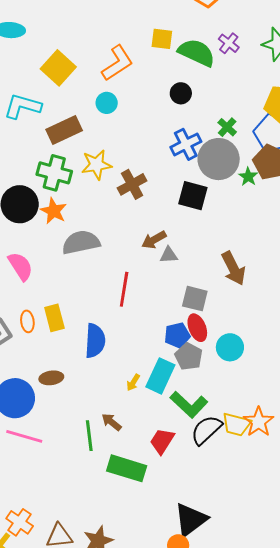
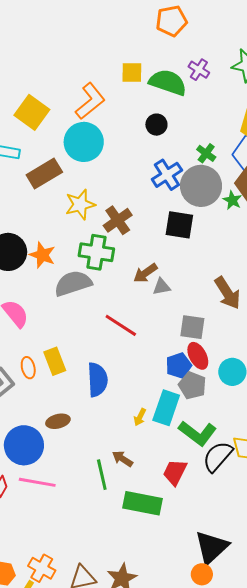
cyan circle: (107, 103) -> (84, 142), size x1.8
green cross: (54, 173) -> (96, 252), moved
red line: (124, 289) -> (121, 325), turned -60

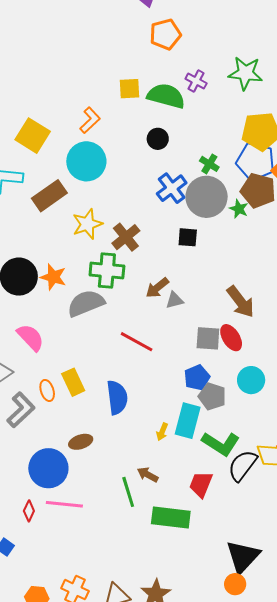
orange L-shape: (90, 101) -> (90, 120), size x0.7
black square: (179, 225) -> (188, 237), size x0.7
red ellipse: (198, 356) -> (231, 338), moved

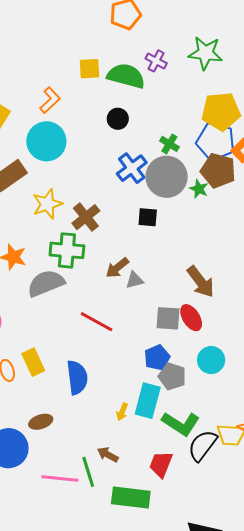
pink line: (64, 504) -> (60, 478), moved

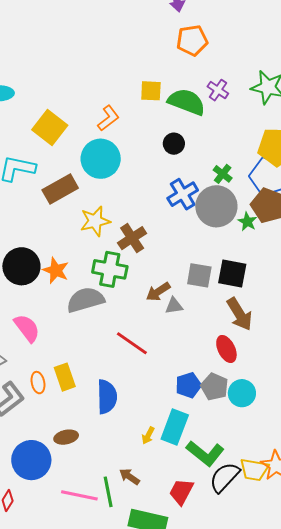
black square: (148, 217) -> (232, 274), moved, size x1.4
gray square: (168, 318) -> (199, 275), moved
gray pentagon: (172, 376) -> (215, 387), moved

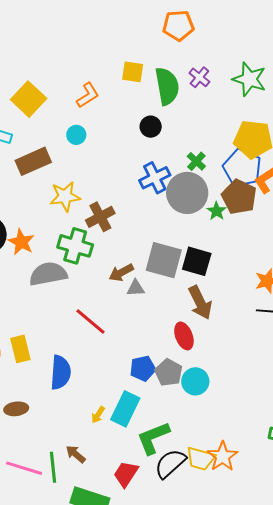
green semicircle: (187, 102) -> (167, 86), turned 54
cyan circle: (101, 159) -> (76, 135), size x0.5
gray square: (199, 275) -> (164, 260), size x1.4
green L-shape: (205, 453) -> (153, 438), turned 114

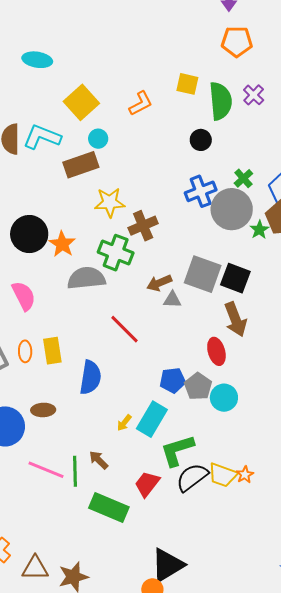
cyan circle: (76, 135) -> (98, 139), moved
orange star: (223, 456) -> (245, 475), size x0.6

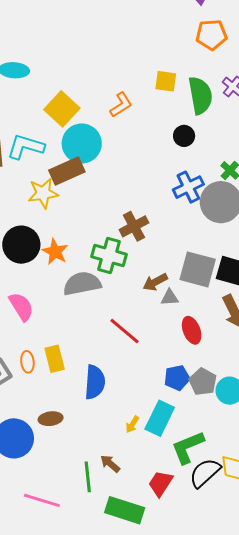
cyan circle: (98, 139) -> (82, 144), size x2.0
yellow star: (110, 202) -> (43, 193), moved
red ellipse: (216, 351) -> (192, 330), moved
pink line: (46, 470) -> (42, 500), moved

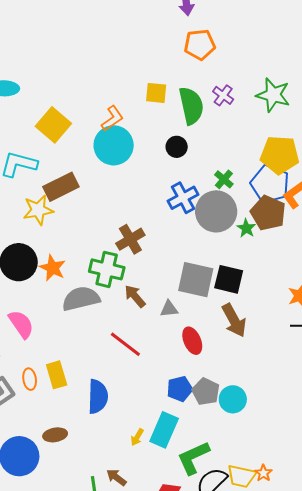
cyan circle: (82, 144) -> (114, 145), moved
brown arrow: (155, 282) -> (135, 296), moved, turned 80

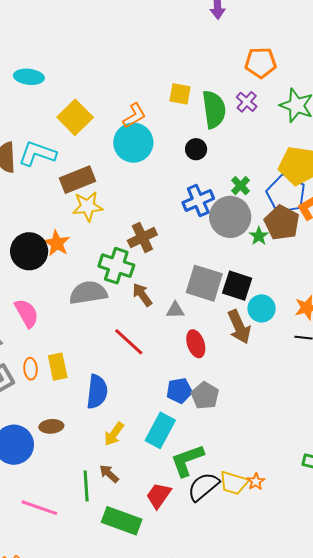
orange pentagon: (200, 45) -> (261, 63), moved
yellow star: (38, 210) -> (88, 206), moved
orange star: (53, 268) -> (57, 243), moved
cyan circle: (233, 399) -> (262, 308), moved
yellow arrow: (137, 437) -> (114, 434), moved, size x1.4

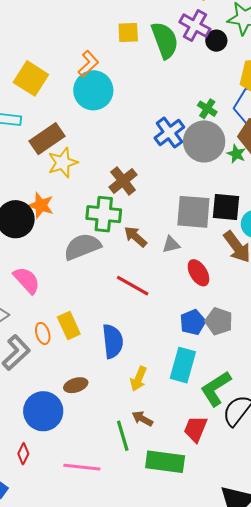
purple cross: (247, 102) -> (195, 26), size x1.4
black circle: (196, 149) -> (216, 41), moved

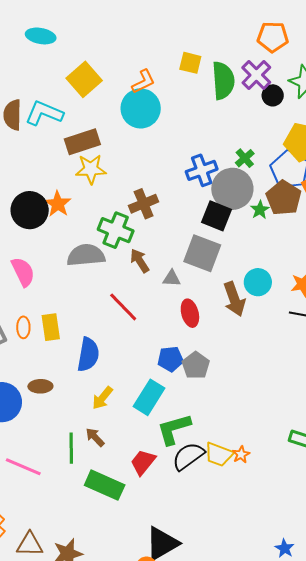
black square: (226, 207) -> (217, 216), moved

